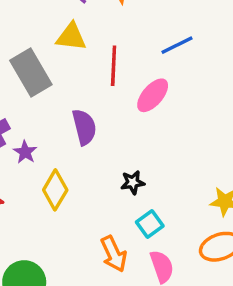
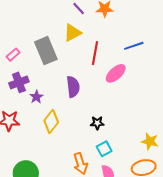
yellow triangle: (71, 37) -> (72, 33), turned -42

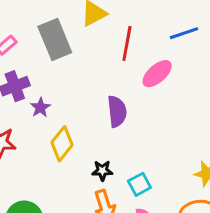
purple semicircle: (73, 87) -> (117, 111), moved
black star: (97, 123) -> (102, 171), moved

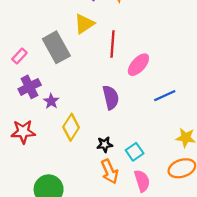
blue line: (184, 33) -> (165, 96), moved

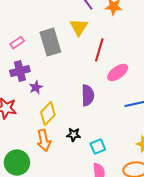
yellow triangle: (84, 24) -> (79, 27), turned -36
orange arrow: (110, 172) -> (44, 140), moved

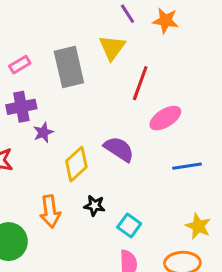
purple semicircle: (88, 95) -> (119, 149), turned -60
yellow diamond: (48, 113) -> (76, 164), moved
cyan square: (98, 147) -> (129, 225), turned -35

